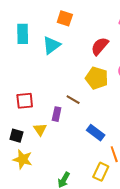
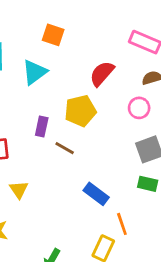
yellow pentagon: (97, 78) -> (80, 111), moved, turned -30
purple rectangle: (57, 114) -> (42, 127), moved

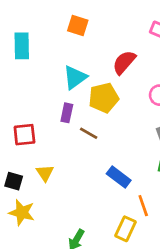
cyan triangle: (35, 72) -> (75, 77), moved

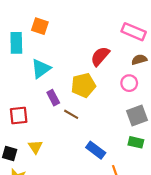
orange square: (78, 25) -> (40, 26), moved
cyan triangle: (75, 77) -> (41, 69), moved
purple rectangle: (67, 113) -> (53, 98), turned -40

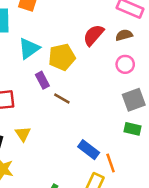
brown semicircle: (139, 60) -> (124, 35), moved
yellow pentagon: (83, 85) -> (62, 57), moved
blue rectangle: (96, 150) -> (89, 150), moved

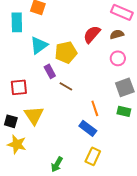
yellow triangle: (23, 134) -> (34, 115), size x1.5
orange line: (111, 163) -> (95, 108), moved

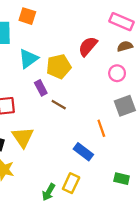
brown semicircle: (117, 34) -> (125, 46), moved
orange line: (95, 108) -> (101, 128), moved
green rectangle: (124, 111) -> (122, 179), moved
yellow rectangle: (93, 156) -> (71, 183), moved

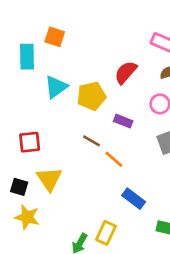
purple rectangle: (41, 88) -> (123, 121), moved, turned -40
orange line: (101, 128) -> (114, 159), moved, turned -30
blue rectangle: (83, 152) -> (134, 199), moved

